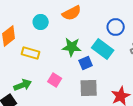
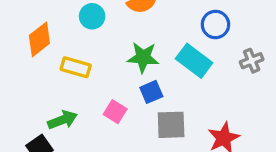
blue square: (86, 63) -> (151, 92), moved

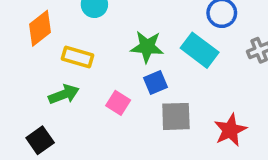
green arrow: (62, 120) -> (64, 94), moved

